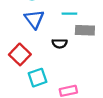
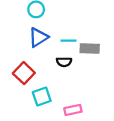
cyan line: (69, 14) -> (68, 41), moved
blue triangle: (34, 19) -> (38, 37), turned 35

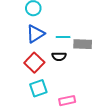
red square: (24, 73) -> (34, 63), moved

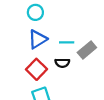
gray rectangle: (83, 44) -> (87, 50), turned -42

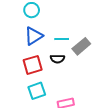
red square: (36, 69) -> (33, 65), turned 30

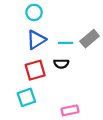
gray rectangle: (81, 46) -> (90, 39), moved
cyan square: (37, 91) -> (26, 97), moved

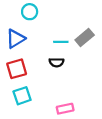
blue triangle: (36, 40) -> (16, 39), moved
red square: (35, 70) -> (17, 69), moved

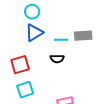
gray rectangle: (85, 38) -> (83, 36), turned 36
blue triangle: (16, 39) -> (34, 33), moved

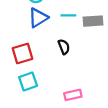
cyan line: (61, 40) -> (68, 15), moved
black semicircle: (57, 59) -> (64, 47), turned -112

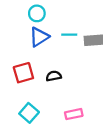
black semicircle: (64, 47) -> (54, 76), moved, turned -80
cyan square: (28, 81) -> (29, 113), moved, turned -30

